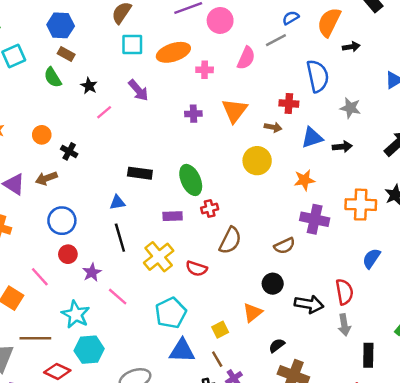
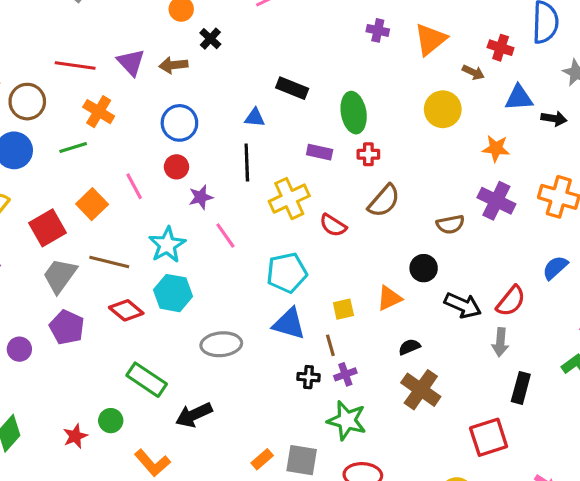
red semicircle: (344, 292) -> (511, 301), turned 35

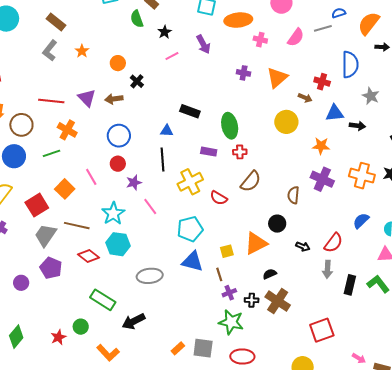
brown semicircle: (450, 224) -> (293, 195), turned 108
orange triangle: (389, 298) -> (256, 243), size x1.4
black arrow: (463, 305) -> (303, 246), size x0.6
black cross: (309, 377) -> (252, 300), moved
black rectangle: (521, 388) -> (350, 285), moved

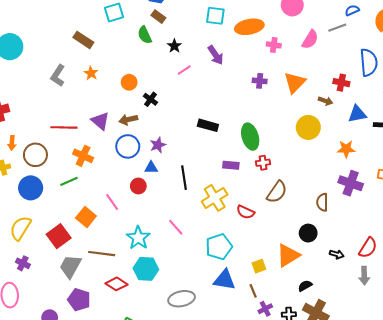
brown rectangle: (56, 22) -> (83, 40), moved
blue triangle: (167, 131) -> (151, 168), moved
blue circle: (119, 136) -> (128, 146), moved
purple star: (134, 183) -> (158, 145), moved

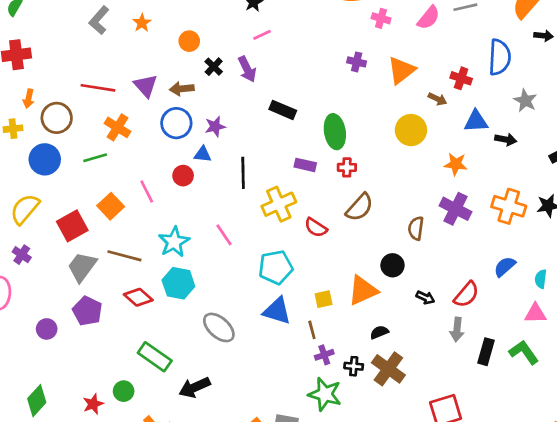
purple arrow: (216, 55) -> (247, 69), moved
gray ellipse: (182, 299) -> (219, 327), turned 45

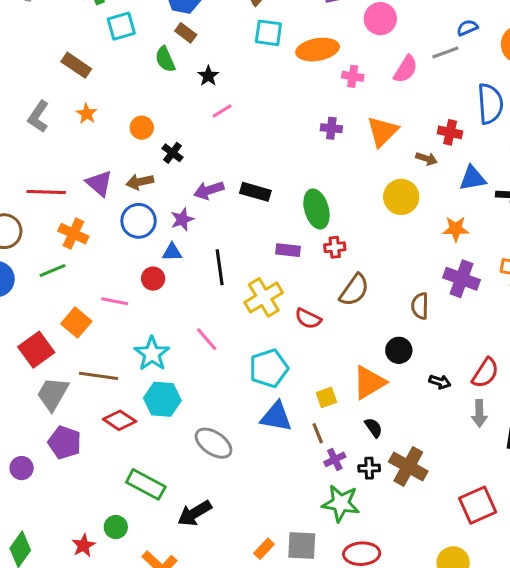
purple arrow: (247, 69) -> (209, 190), moved, turned 105
pink line: (147, 192) -> (115, 301), turned -45
black semicircle: (379, 332) -> (374, 428), moved, turned 84

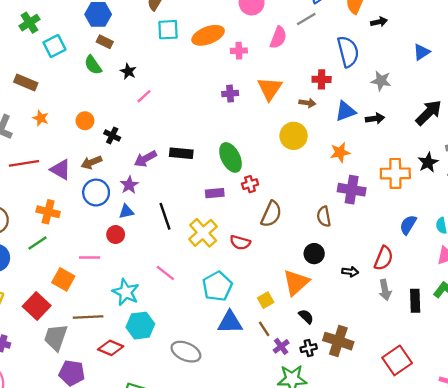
red line: (46, 192) -> (24, 163), moved

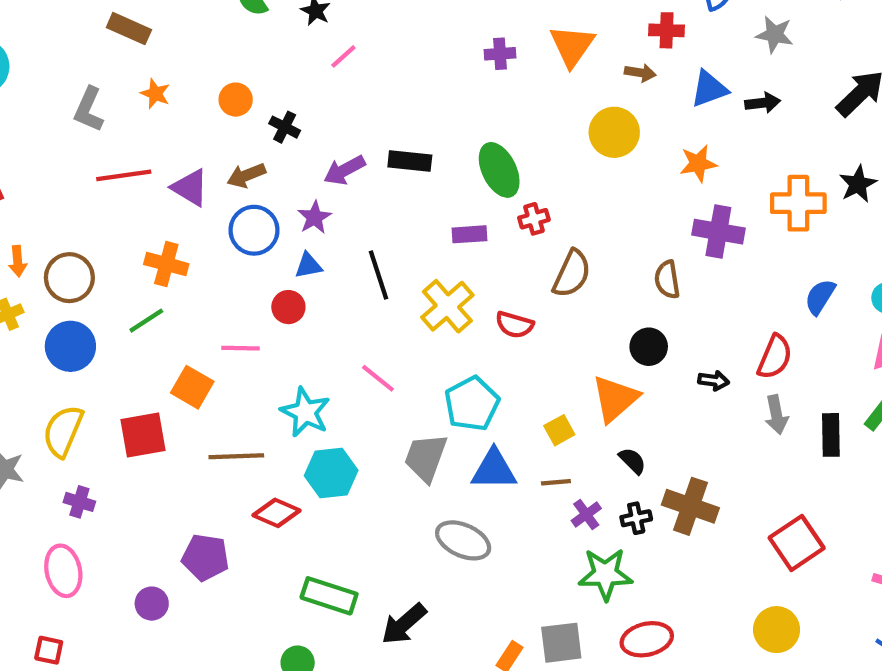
red square: (37, 306) -> (143, 435), turned 36
brown line: (264, 329) -> (556, 482), turned -63
gray trapezoid: (56, 337) -> (426, 458), moved
gray ellipse: (186, 352) -> (463, 540), moved

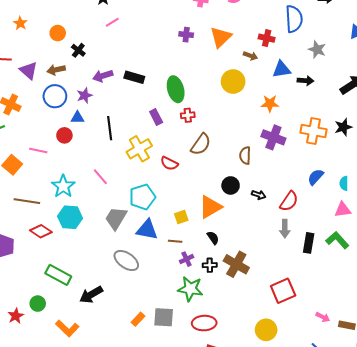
purple rectangle: (470, 234) -> (156, 117), turned 56
black arrow: (714, 381) -> (259, 195), moved

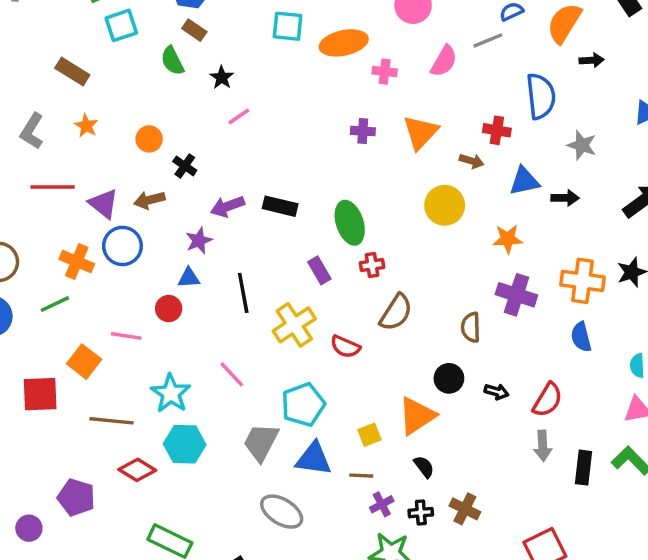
blue circle: (55, 96) -> (122, 246), moved
blue semicircle: (316, 177) -> (581, 337), moved, turned -54
brown cross: (236, 264) -> (465, 509), size x0.7

